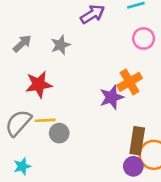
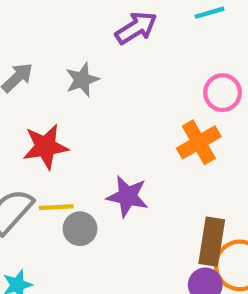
pink circle: (144, 38) -> (223, 93), moved
purple star: (112, 97) -> (127, 196), moved, turned 30

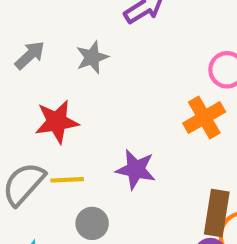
gray circle: (80, 229) -> (92, 223), moved

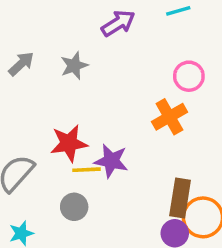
red star: (57, 122) -> (69, 143), moved
yellow line: (67, 180) -> (87, 170), moved

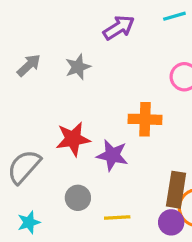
orange cross: (169, 117) -> (145, 119), moved, turned 32
yellow line: (87, 170) -> (117, 217), moved

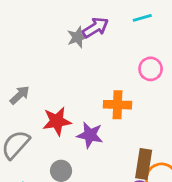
gray arrow: (29, 65) -> (20, 95), moved
gray star: (78, 67) -> (78, 37), moved

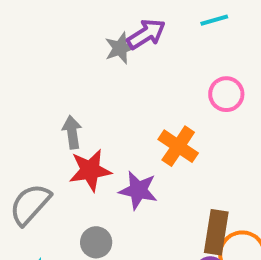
gray arrow: (20, 95) -> (72, 132), moved, turned -55
orange cross: (117, 105) -> (178, 146), turned 32

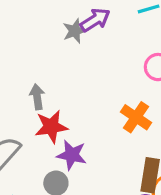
orange cross: (178, 146) -> (136, 117), moved
purple star: (138, 190) -> (72, 155), moved

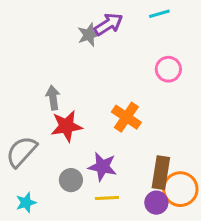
orange cross: (136, 117) -> (126, 117), moved
purple star: (72, 155) -> (102, 167), moved

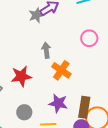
gray arrow: (53, 98) -> (46, 50), moved
purple star: (102, 167) -> (58, 103), moved

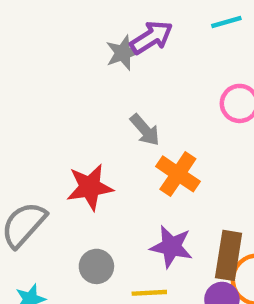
gray arrow: (46, 50) -> (145, 130), turned 147

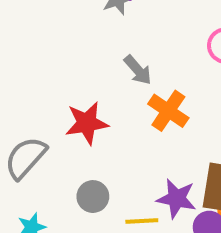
purple star: (171, 247) -> (177, 199), moved

